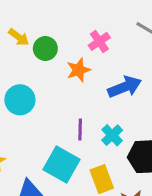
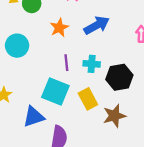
orange star: (78, 70) -> (59, 28), moved
cyan cross: (112, 135) -> (92, 64), turned -35

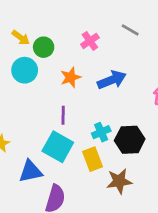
cyan circle: (17, 46) -> (25, 70), moved
purple line: (66, 63) -> (63, 115), moved
cyan cross: (92, 64) -> (101, 132), moved, turned -35

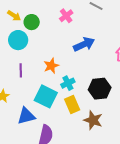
orange star: (71, 77) -> (51, 66), moved
purple line: (63, 115) -> (21, 70), moved
cyan cross: (101, 132) -> (68, 83), moved
brown star: (119, 181) -> (93, 120), turned 30

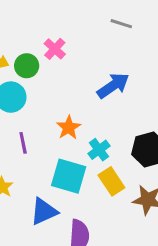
pink cross: (66, 16) -> (55, 49), moved

